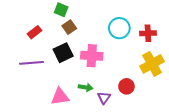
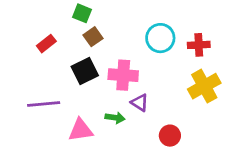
purple line: (31, 63) -> (44, 104), moved
red circle: (126, 86) -> (170, 136), moved
purple triangle: (104, 98) -> (140, 103), moved, turned -32

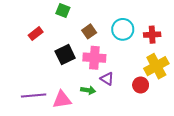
brown square: (93, 37) -> (89, 31), moved
purple line: (44, 104) -> (34, 95), moved
red circle: (170, 136) -> (141, 85), moved

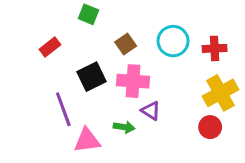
red circle: (141, 85) -> (210, 127), moved
purple line: (34, 95) -> (63, 109), moved, turned 75

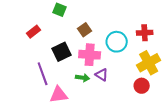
cyan circle: (173, 41) -> (117, 42), moved
green arrow: (124, 127) -> (83, 78), moved

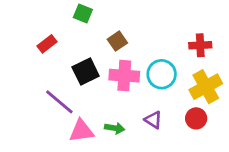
cyan circle: (117, 42) -> (162, 74), moved
purple line: (43, 74) -> (59, 102), turned -30
purple triangle: (102, 75) -> (153, 120), moved
green arrow: (83, 78) -> (115, 128), moved

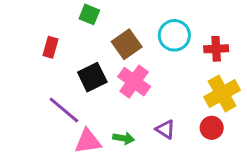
brown square: (117, 41) -> (127, 44), size x1.4
red rectangle: (47, 44) -> (51, 47), turned -36
cyan circle: (162, 74) -> (174, 35), moved
pink cross: (124, 76) -> (134, 82), turned 32

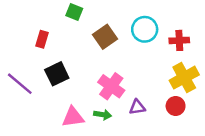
black square: (92, 77) -> (57, 74), moved
pink cross: (134, 82) -> (111, 86), moved
purple line: (64, 110) -> (20, 84), moved
purple triangle: (165, 129) -> (137, 107), turned -42

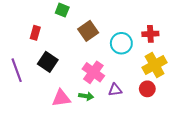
cyan circle: (145, 29) -> (121, 43), moved
black square: (57, 74) -> (48, 62), turned -30
purple line: (20, 84) -> (17, 70), turned 30

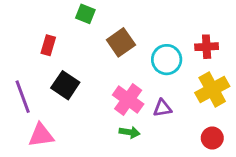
red circle: (147, 89) -> (212, 138), moved
purple triangle: (115, 90) -> (162, 108), moved
green arrow: (86, 96) -> (130, 132), moved
pink triangle: (61, 98) -> (41, 135), moved

